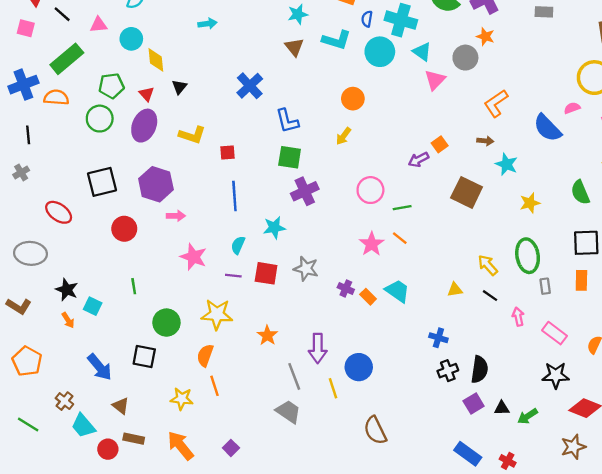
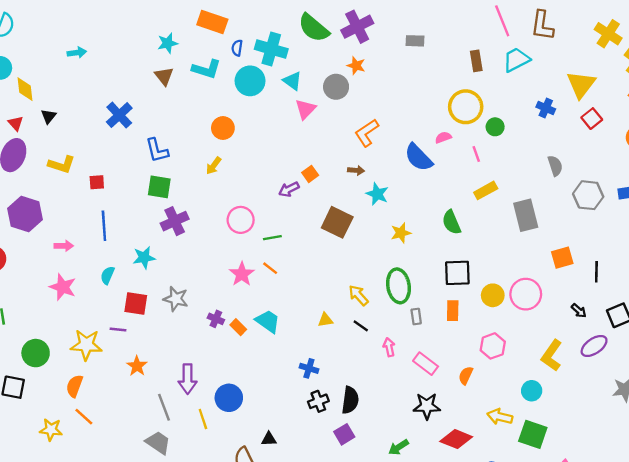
pink arrow: (176, 216) -> (64, 246), moved
purple line: (233, 276) -> (118, 329), moved
orange line: (215, 386) -> (84, 417), turned -30
black triangle: (502, 408) -> (269, 439), moved

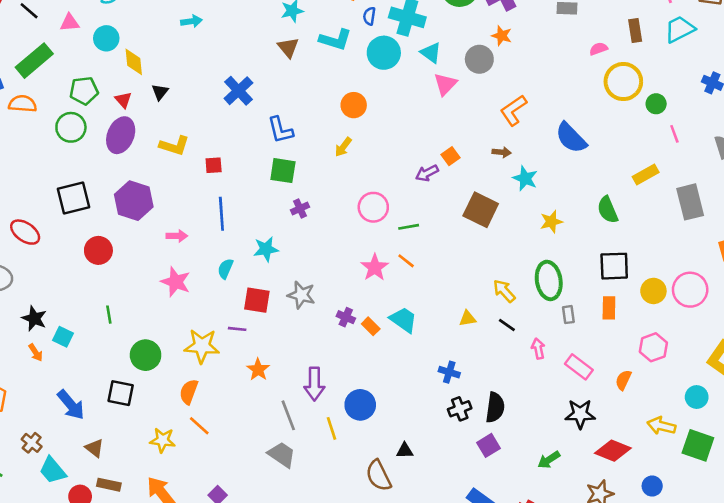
pink semicircle: (443, 137) -> (598, 49), moved
pink line: (476, 154) -> (674, 134), moved
purple cross: (175, 221) -> (300, 208), size x0.6

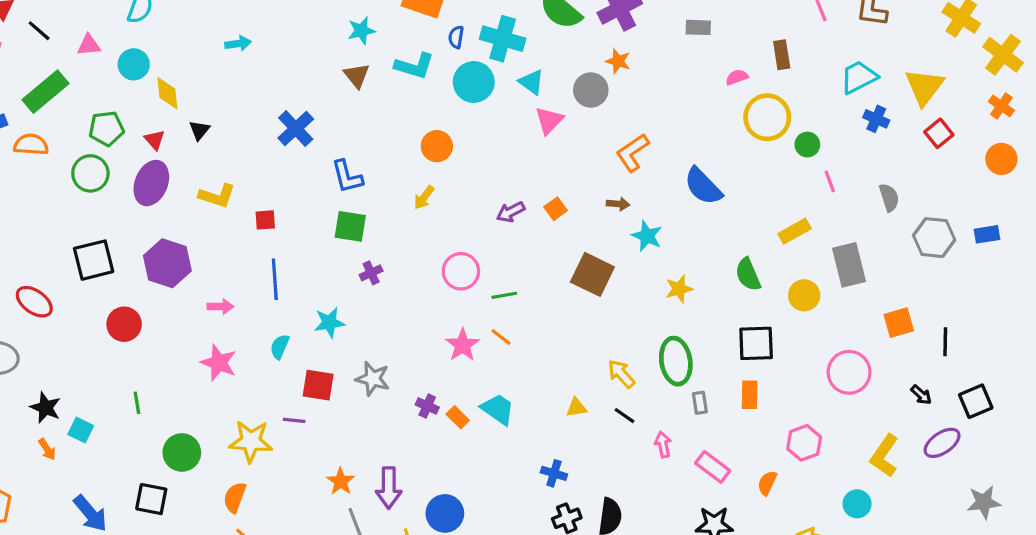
cyan trapezoid: (680, 29) -> (859, 77), moved
purple arrow: (427, 173) -> (511, 212), moved
yellow circle: (653, 291) -> (804, 295), moved
orange star: (258, 370) -> (341, 481), moved

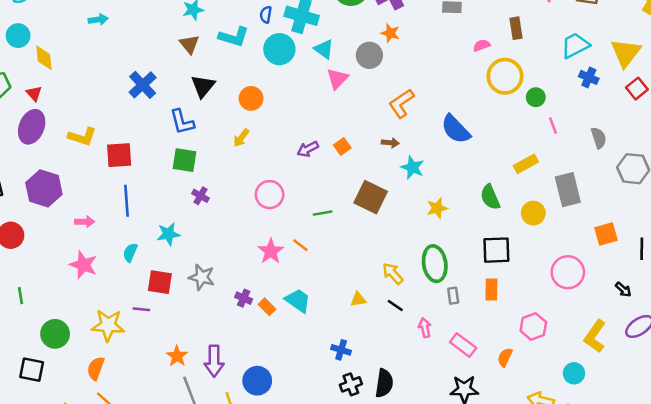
black triangle: (199, 130) -> (203, 86), moved, size x1.5
red square: (265, 220) -> (119, 155), size x1.6
purple cross: (371, 273) -> (201, 196), turned -35
green line: (504, 295) -> (323, 213), moved

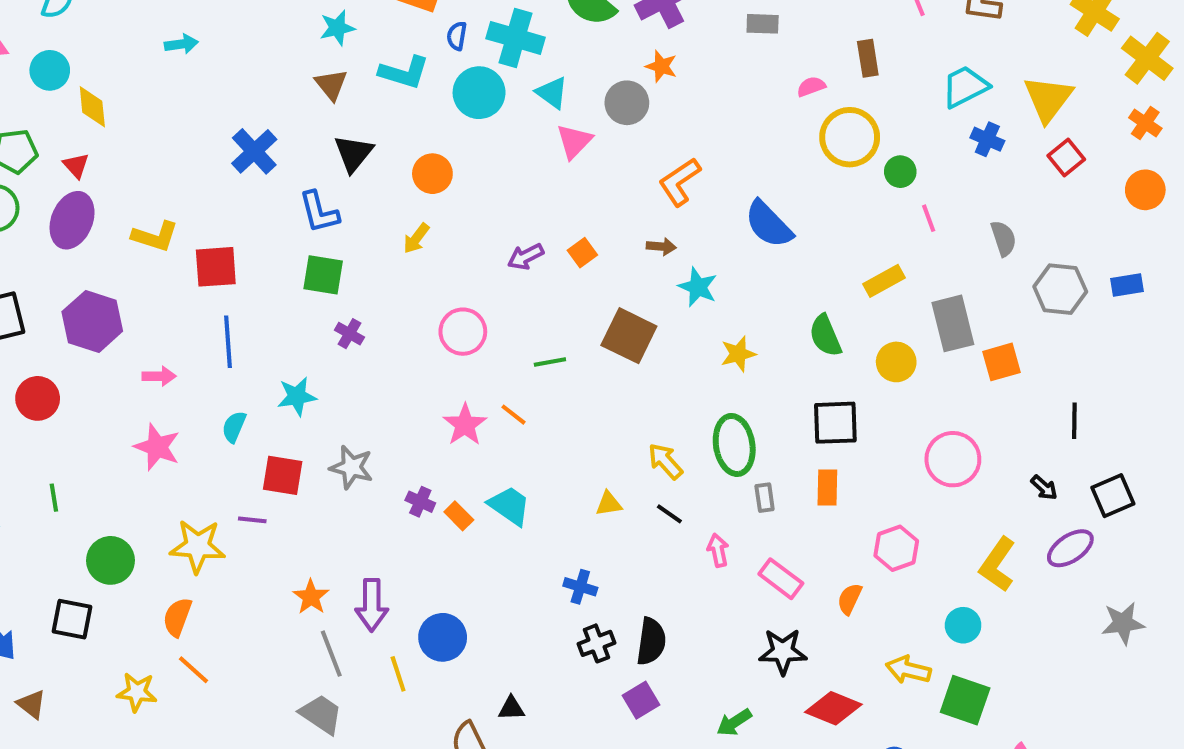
orange square: (606, 234) -> (1001, 362), moved

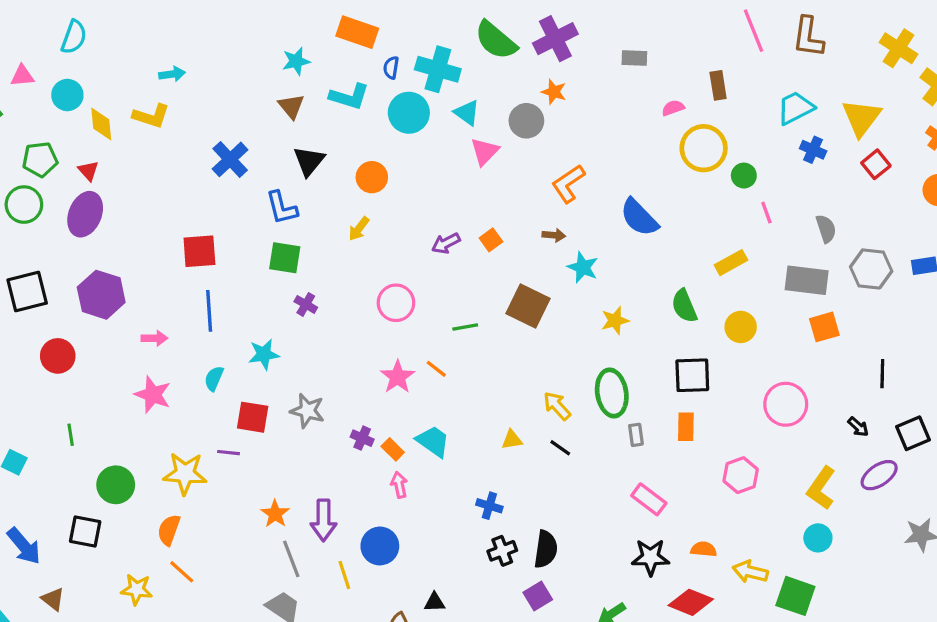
yellow L-shape: (155, 236) -> (151, 116), moved
gray rectangle: (953, 323) -> (807, 280), moved, turned -69
pink arrow: (718, 550) -> (399, 485), moved
orange semicircle: (850, 599) -> (704, 549), moved, turned 70
cyan circle: (963, 625) -> (818, 538), moved

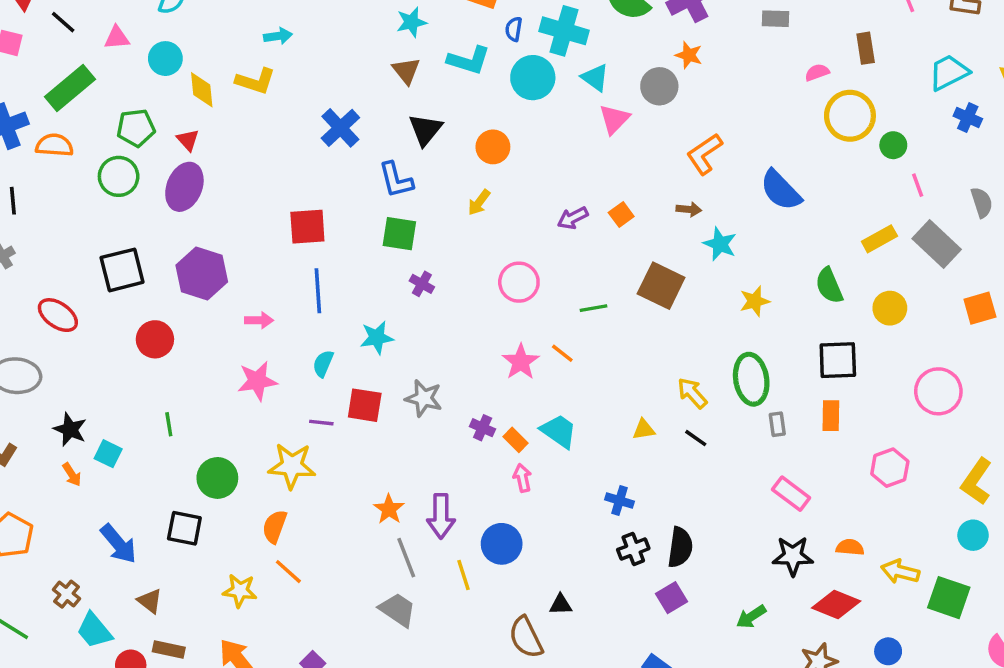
gray rectangle: (807, 280) -> (937, 244), moved, turned 36
pink star: (153, 395) -> (257, 381), turned -30
purple line: (228, 453) -> (321, 423), moved

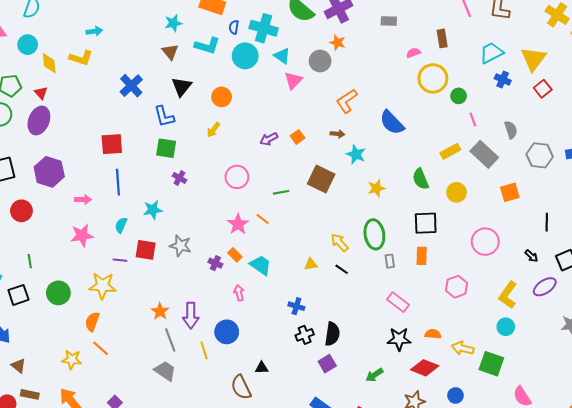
orange rectangle: (515, 440) -> (235, 255), moved
black square: (184, 528) -> (18, 295), moved, turned -30

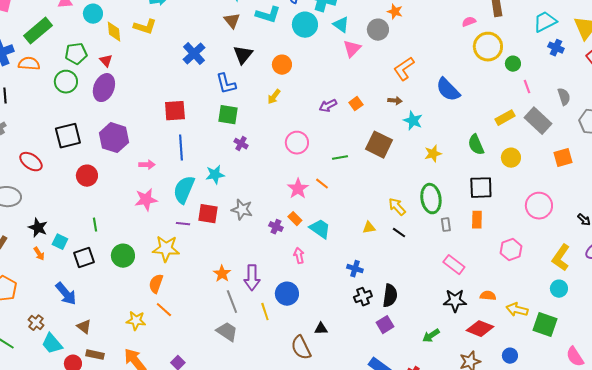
cyan semicircle: (121, 225) -> (184, 190), size x1.8

